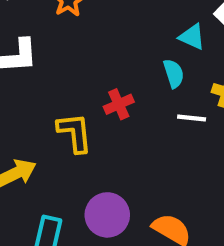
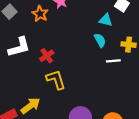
red cross: (119, 104) -> (47, 56), moved

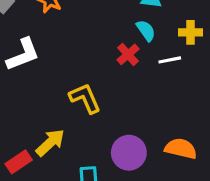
red cross: (47, 56) -> (128, 54), moved

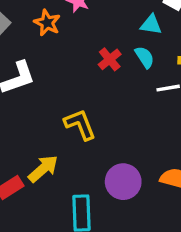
red cross: (128, 54) -> (110, 59), moved

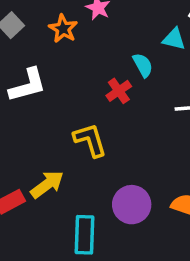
cyan semicircle: (145, 57) -> (143, 65), moved
red cross: (110, 59) -> (119, 91), moved

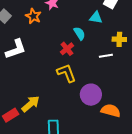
yellow L-shape: (90, 140) -> (67, 73), moved
purple circle: (132, 205) -> (91, 95), moved

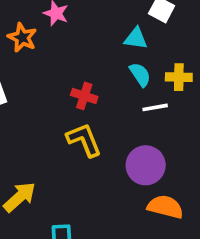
cyan semicircle: (79, 33) -> (140, 74), moved
red cross: (67, 49) -> (84, 96), turned -32
purple circle: (91, 95) -> (146, 165), moved

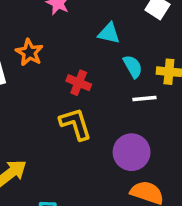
orange star: (22, 38) -> (29, 52), moved
cyan triangle: (136, 38) -> (109, 33), moved

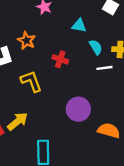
yellow L-shape: (75, 124) -> (31, 81), moved
purple circle: (132, 152) -> (78, 109), moved

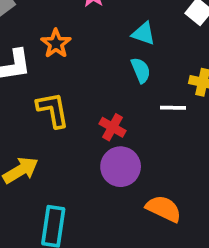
cyan semicircle: (96, 47) -> (141, 70), moved
red cross: (60, 59) -> (112, 127), moved

